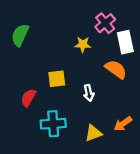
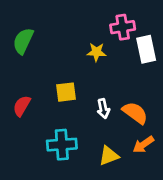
pink cross: (105, 23) -> (123, 27), turned 30
orange semicircle: (116, 69) -> (135, 113), moved
red semicircle: (28, 98) -> (22, 106), moved

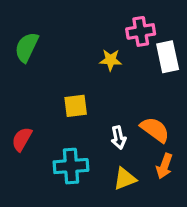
red semicircle: (22, 106) -> (22, 139), moved
white arrow: (103, 109) -> (118, 138), moved
orange arrow: (143, 145) -> (164, 166), turned -35

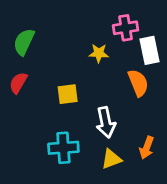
orange semicircle: (155, 130) -> (138, 83), moved, turned 32
white arrow: (118, 138) -> (106, 122), size x1.5
red semicircle: (22, 139) -> (18, 83), moved

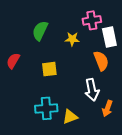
green semicircle: (24, 42) -> (40, 31), moved
white arrow: (106, 122) -> (92, 90), moved
yellow triangle: (111, 159) -> (70, 117), moved

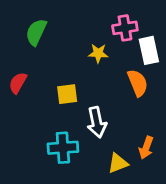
green semicircle: (40, 31) -> (36, 32), moved
white arrow: (92, 90) -> (97, 122), moved
yellow triangle: (70, 117) -> (118, 163), moved

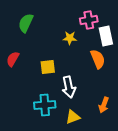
yellow triangle: (118, 163) -> (73, 117), moved

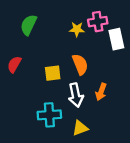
yellow star: (70, 38) -> (77, 29), moved
orange semicircle: (98, 59) -> (80, 64), moved
orange arrow: (104, 105) -> (101, 92), moved

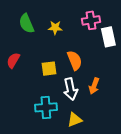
green semicircle: (29, 25) -> (26, 23), turned -48
yellow star: (77, 29) -> (55, 28), moved

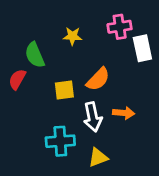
green semicircle: (26, 23) -> (35, 55), moved
orange semicircle: (75, 60) -> (98, 79), turned 66
orange arrow: (94, 86) -> (124, 113), turned -105

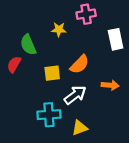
pink cross: (120, 27) -> (86, 14), moved
orange arrow: (124, 113) -> (110, 85), moved
white arrow: (93, 117) -> (75, 95), turned -115

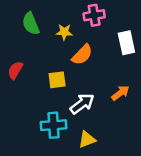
green semicircle: (28, 45) -> (31, 24), moved
orange semicircle: (80, 64) -> (82, 55), moved
orange arrow: (110, 85) -> (120, 93), turned -42

